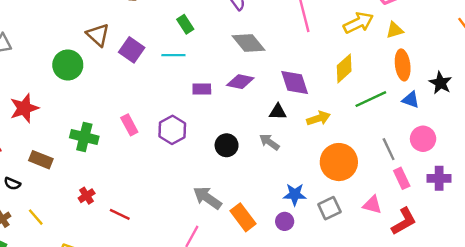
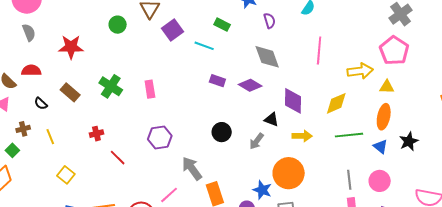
green rectangle: (185, 24) -> (222, 25), turned -49
green circle: (68, 65) -> (118, 25), size x0.7
purple hexagon: (172, 130) -> (160, 138), moved
gray arrow: (269, 142) -> (257, 141), turned -108
orange circle: (339, 162) -> (289, 173), moved

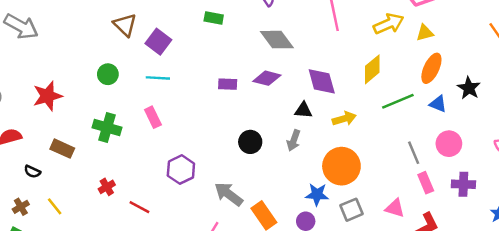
green circle: (118, 25) -> (108, 74), moved
cyan line: (204, 46) -> (158, 78), moved
orange ellipse: (384, 117) -> (431, 68), turned 30

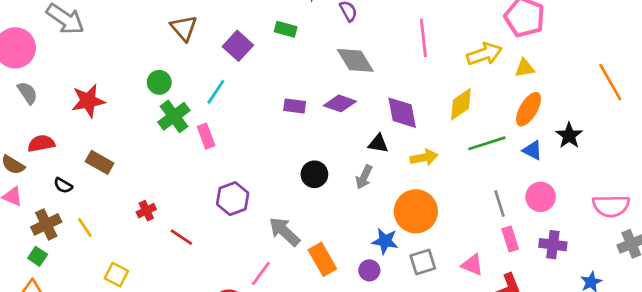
purple square: (158, 42) -> (238, 46), moved
cyan line: (158, 78) -> (216, 92), turned -65
green cross: (107, 128) -> (174, 116), moved, turned 32
brown cross: (21, 207) -> (46, 224), size x1.5

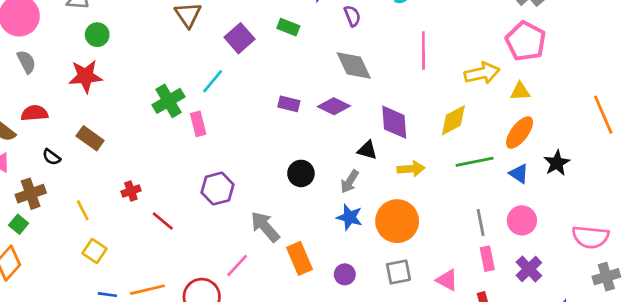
green circle: (159, 82) -> (97, 35), moved
yellow line: (85, 227) -> (83, 210), moved
blue star: (385, 241) -> (349, 217), moved
purple cross: (553, 245) -> (529, 269), turned 32

